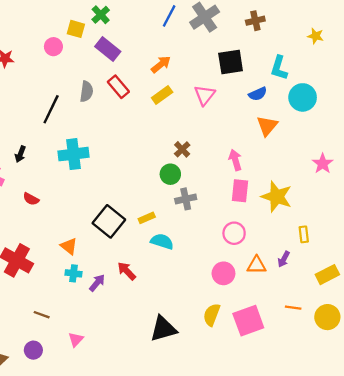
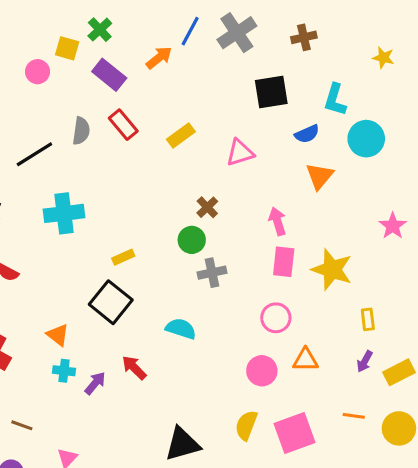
orange arrow: (161, 64) -> (159, 58), moved
pink triangle: (205, 95) -> (240, 153), moved, turned 35
black line: (51, 109) -> (34, 154), turned 32
yellow rectangle: (147, 218) -> (123, 257), moved
purple arrow: (284, 259) -> (365, 361), moved

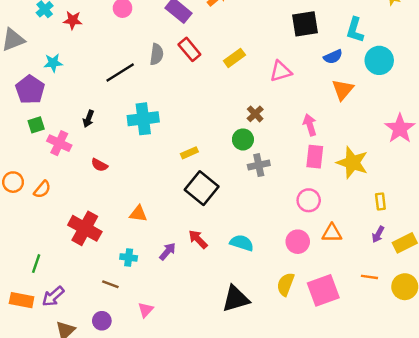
pink star: (393, 226) -> (400, 129), size x1.4
black square: (111, 302) -> (202, 188), moved
cyan semicircle: (181, 329) -> (242, 243), moved
orange triangle: (58, 335) -> (138, 214), turned -30
cyan cross: (64, 371) -> (129, 257), moved

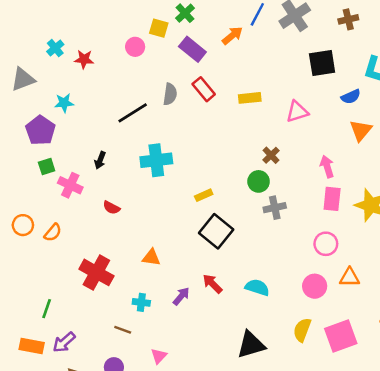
yellow rectangle: (234, 58) -> (250, 98), turned 30

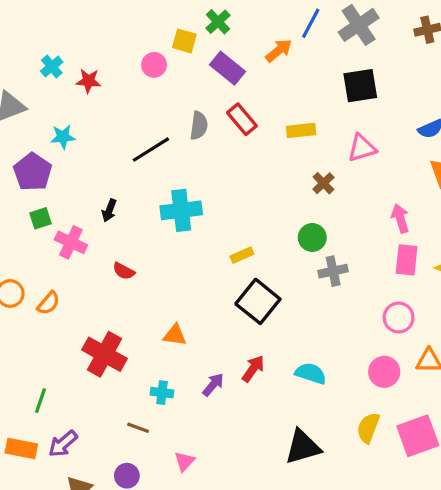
black square: (322, 63) -> (360, 86), moved
brown cross: (271, 155) -> (323, 183), moved
red arrow: (212, 284) -> (253, 369), turned 80

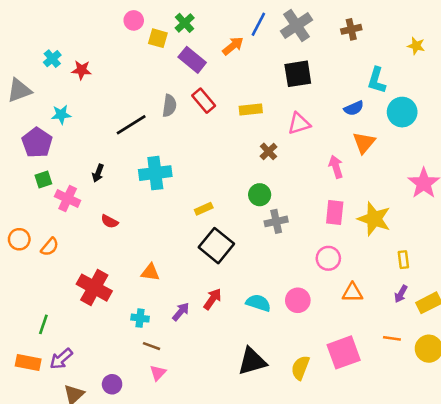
pink circle: (154, 65) -> (134, 20), moved
pink arrow: (400, 218) -> (336, 167), moved
pink circle: (384, 372) -> (298, 300), moved
brown line: (138, 428) -> (152, 346), moved
yellow semicircle: (368, 428) -> (300, 368), moved

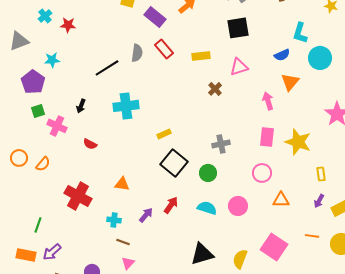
green circle: (260, 195) -> (208, 173), moved
pink square: (344, 352) -> (274, 247), turned -36

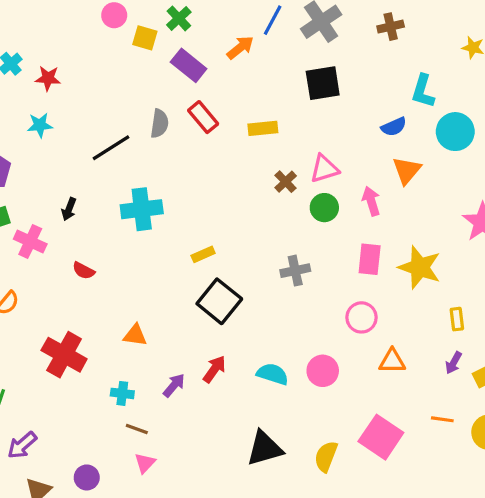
cyan star: (52, 60) -> (40, 125), moved
pink triangle: (239, 67) -> (324, 169), moved
green circle: (208, 173) -> (324, 208), moved

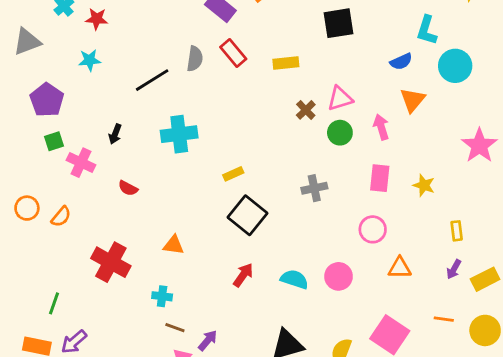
yellow star: (420, 267) -> (424, 185), size x0.6
purple arrow: (174, 385) -> (208, 340), moved

